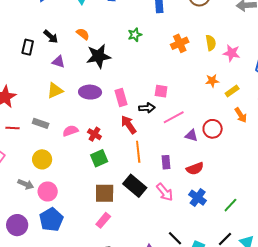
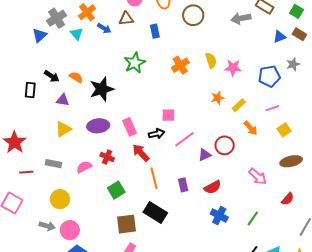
orange semicircle: (83, 34) -> (76, 77), moved
green star: (135, 35) -> (135, 63), size x1.5
red cross: (94, 134) -> (107, 157), moved
purple triangle: (191, 136) -> (205, 155), turned -32
pink arrow: (165, 192) -> (258, 177), moved

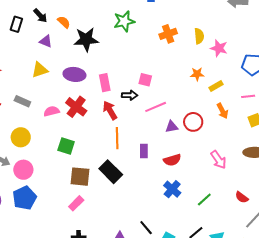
red cross: (107, 157) -> (76, 107), size x1.5
green square: (116, 190) -> (66, 146), moved, turned 36
red semicircle: (288, 199) -> (242, 197), moved, turned 72

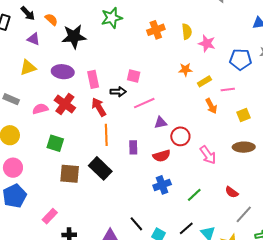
pink line: (248, 96) -> (228, 89), moved
red circle: (193, 122) -> (180, 136), moved
blue cross: (172, 189) -> (162, 185), turned 30
pink rectangle: (76, 203) -> (50, 216), moved

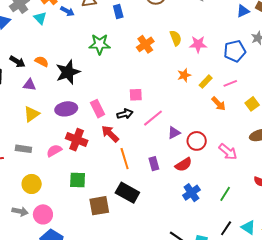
green star: (112, 18) -> (100, 44), turned 30

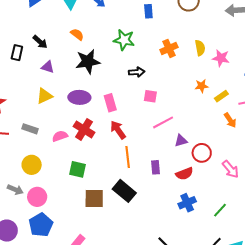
orange semicircle: (42, 61) -> (77, 34), moved
black arrow: (125, 114) -> (137, 72), moved

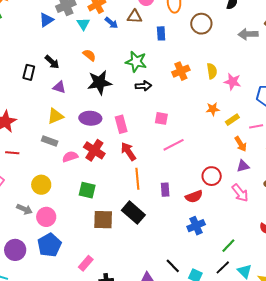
black arrow: (137, 72) -> (143, 86), moved
gray rectangle: (30, 129) -> (50, 141), moved
purple triangle: (181, 141) -> (243, 166), moved
green line: (220, 210) -> (228, 246), moved

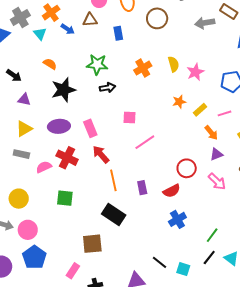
pink star: (233, 82) -> (195, 72), turned -30
brown square: (103, 220) -> (92, 244), moved

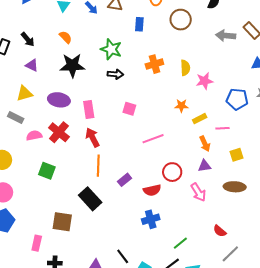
pink line: (145, 142) -> (153, 139), moved
purple rectangle: (142, 188) -> (124, 180), turned 48
pink rectangle: (73, 271) -> (37, 243), turned -35

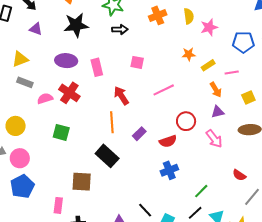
yellow triangle: (24, 94) -> (20, 59), moved
red arrow: (93, 137) -> (121, 96), moved

